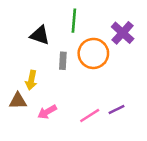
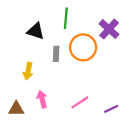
brown triangle: (18, 101) -> (16, 109), moved
purple line: (116, 109) -> (111, 109), moved
pink arrow: (47, 112) -> (42, 99), turned 105

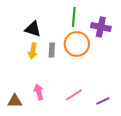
green line: (66, 18) -> (74, 17), moved
purple cross: (109, 29) -> (101, 27), turned -30
yellow arrow: (28, 71) -> (33, 51), moved

